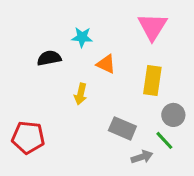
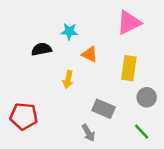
pink triangle: (152, 27) -> (129, 23), turned 32
green line: (164, 140) -> (142, 132), moved
gray arrow: (142, 157) -> (88, 133), moved, turned 78

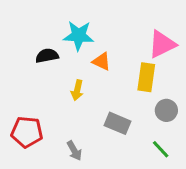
pink triangle: (129, 23) -> (162, 44), moved
cyan star: (69, 31) -> (79, 36), size x1.5
gray arrow: (88, 133) -> (74, 151), moved

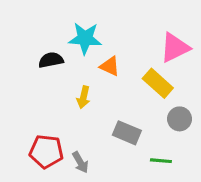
yellow rectangle: (146, 77) -> (158, 83), turned -56
red pentagon: (27, 132) -> (46, 151), moved
green line: (161, 149) -> (161, 161), moved, turned -42

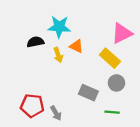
yellow arrow: (83, 97) -> (58, 55), moved, turned -32
gray circle: (180, 119) -> (116, 83), moved

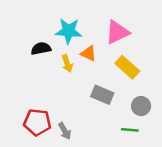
pink triangle: (122, 33) -> (117, 32), moved
gray circle: (116, 83) -> (141, 106), moved
gray rectangle: (88, 93) -> (102, 95), moved

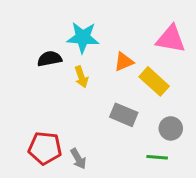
pink triangle: (117, 32) -> (171, 39), moved, turned 36
orange triangle: (89, 53) -> (124, 62), moved, turned -48

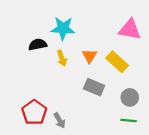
orange triangle: (124, 62) -> (89, 56), moved, turned -35
red pentagon: (45, 148) -> (34, 112), turned 30
green line: (157, 157) -> (129, 120), moved

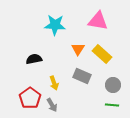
pink triangle: (130, 30) -> (98, 21), moved
black semicircle: (38, 44) -> (34, 59), moved
yellow arrow: (62, 58) -> (54, 83), moved

